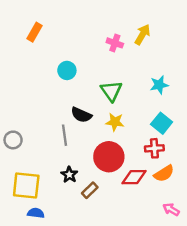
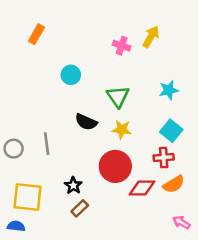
gray line: (65, 135) -> (47, 144), moved
brown rectangle: (90, 190) -> (80, 208), moved
blue semicircle: (36, 213) -> (16, 226), moved

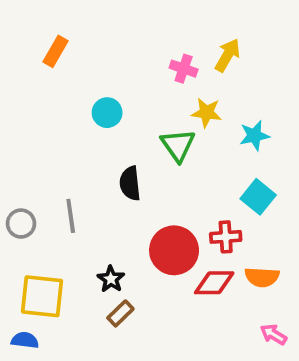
black semicircle: (86, 122) -> (130, 183), turned 60
yellow star: (122, 130) -> (207, 113), moved
red cross: (164, 158) -> (226, 237), moved
orange semicircle: (174, 184) -> (262, 277), turned 35

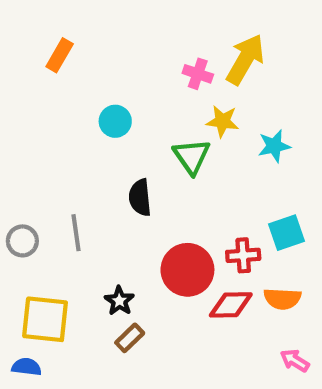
yellow arrow: (228, 55) -> (245, 59), size x1.4
cyan square: (258, 197) -> (286, 233), moved, turned 32

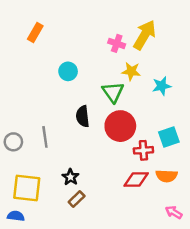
red circle: (187, 270) -> (120, 126), moved

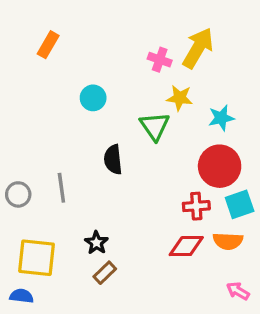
red circle: (120, 126) -> (220, 166), moved
cyan square: (169, 137) -> (240, 204), moved

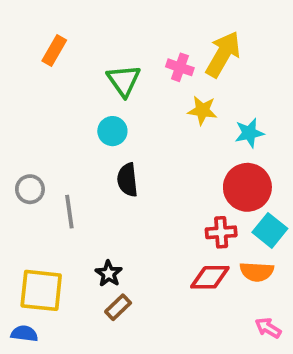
cyan circle: (93, 98) -> (112, 131), moved
green triangle: (155, 126) -> (124, 80), moved
gray circle: (18, 194) -> (30, 189), moved
cyan square: (240, 204) -> (270, 230), turned -32

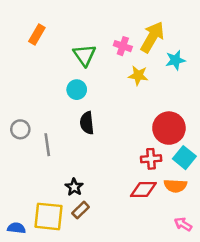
cyan star: (249, 133) -> (175, 60), moved
yellow square: (41, 290) -> (49, 216), moved

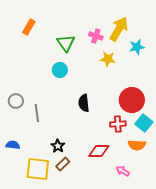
black semicircle: (87, 123) -> (84, 103), moved
red diamond: (143, 190) -> (99, 151), moved
pink arrow: (183, 224) -> (123, 171), moved
blue semicircle: (16, 228) -> (13, 145), moved

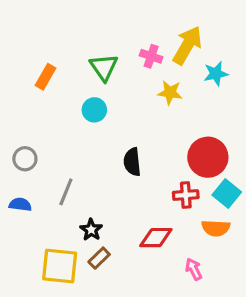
orange rectangle: (29, 27) -> (45, 77), moved
gray line: (37, 113) -> (66, 192), moved, turned 30
blue semicircle: (13, 145) -> (20, 204), moved
pink arrow: (123, 171) -> (194, 269), turned 32

